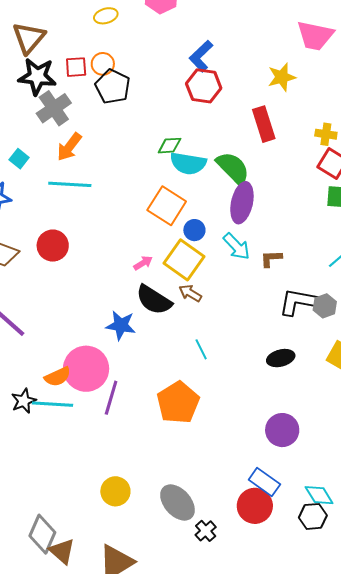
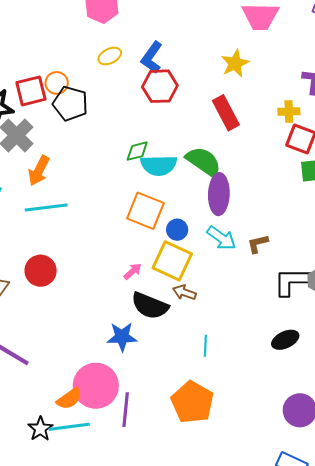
yellow ellipse: (106, 16) -> (110, 56), moved
red square: (76, 67) -> (31, 91), size x1.4
cyan line: (201, 349) -> (205, 346), turned 40

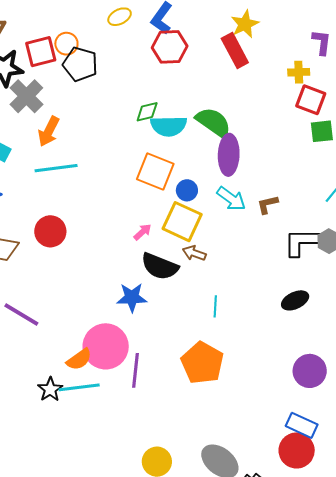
red rectangle: (226, 113) -> (235, 50), moved

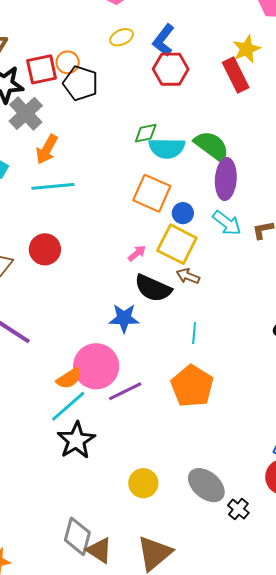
cyan line: (215, 306) -> (194, 333), moved
purple line: (136, 370) -> (125, 391), turned 56
cyan line: (79, 387) -> (68, 406), turned -36
black star: (50, 389) -> (76, 440), moved, size x1.5

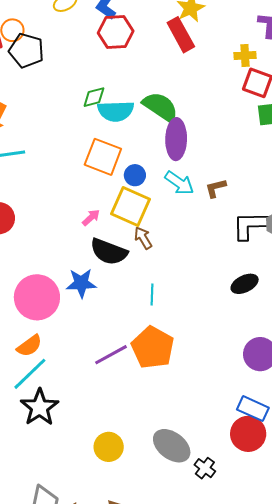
brown arrow: (188, 276) -> (143, 238), turned 40
pink circle: (96, 366) -> (37, 297), moved
purple line: (125, 391) -> (111, 355), moved

